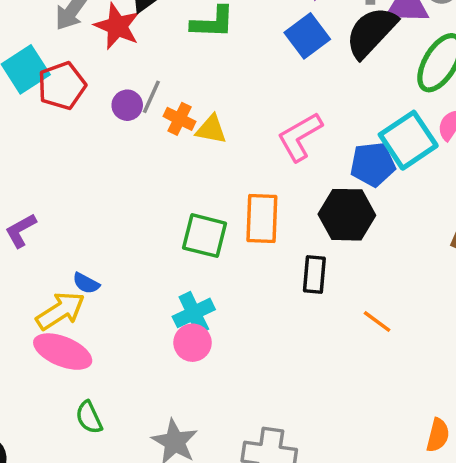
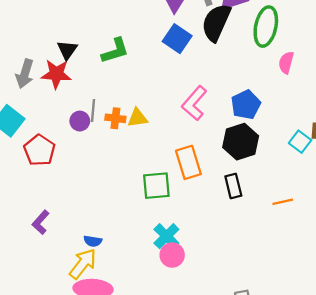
red pentagon: (62, 86) -> (40, 150), moved
cyan square: (408, 140) -> (300, 142), moved, size x0.6
orange line: (377, 322) -> (283, 202), turned -30

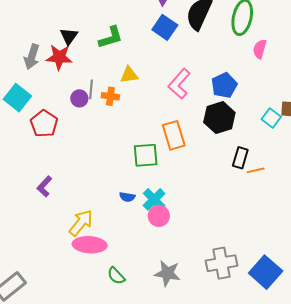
yellow triangle: (137, 118) -> (129, 75), moved
black rectangle: (233, 186) -> (240, 158), moved, turned 30
blue semicircle: (93, 241) -> (127, 197), moved

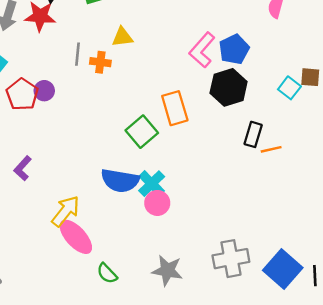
pink L-shape: (179, 84) -> (202, 50), moved
purple circle: (79, 98) -> (44, 91), moved
green square: (146, 155) -> (142, 132), turned -36
blue semicircle: (127, 197) -> (120, 181), size x2.0
pink ellipse: (90, 245) -> (76, 237), turned 44

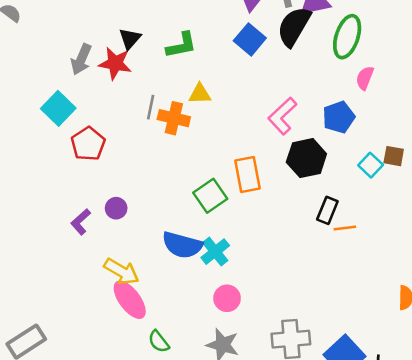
blue pentagon: (234, 49) -> (339, 117), moved
orange cross: (100, 62) -> (174, 118), size x1.4
purple circle: (44, 91) -> (116, 208), moved
pink circle: (157, 203) -> (227, 298), moved
yellow arrow: (66, 211) -> (122, 272), turned 76

